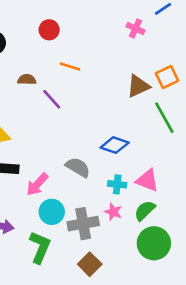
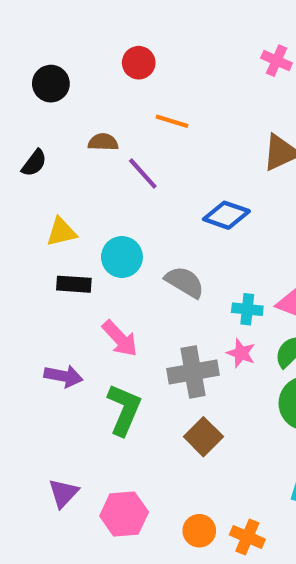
blue diamond: (115, 145) -> (226, 215), moved
pink arrow: (37, 184) -> (120, 339), moved, turned -85
cyan circle: (52, 212) -> (122, 257), moved

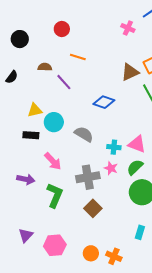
yellow triangle: (61, 232) -> (35, 110), moved

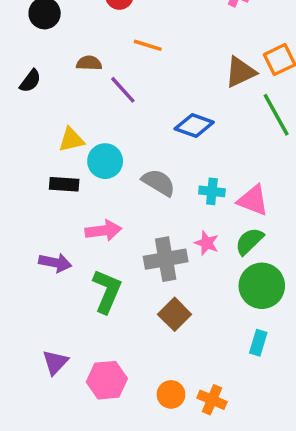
cyan cross: (114, 147) -> (212, 191), moved
pink arrow: (53, 161) -> (103, 231), turned -54
cyan rectangle: (140, 232) -> (258, 343), moved

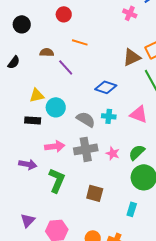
cyan cross: (212, 191) -> (109, 116), moved
pink triangle: (253, 200) -> (139, 114), moved
gray cross: (166, 259) -> (86, 149), moved
brown square: (175, 314) -> (95, 193), turned -30
cyan rectangle: (258, 343) -> (132, 209), moved

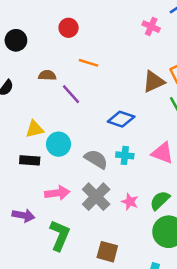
gray cross: (86, 149) -> (96, 197), turned -35

